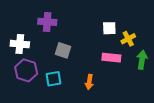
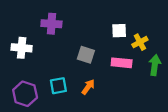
gray square: (63, 50) -> (86, 55), moved
purple hexagon: (26, 70) -> (25, 94), moved
orange arrow: (89, 82) -> (88, 87), moved, turned -152

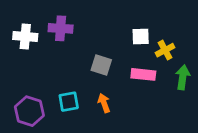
white cross: (22, 48) -> (25, 37), moved
orange arrow: (88, 87) -> (104, 103), turned -56

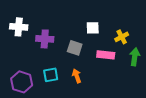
purple cross: (61, 28) -> (45, 39), moved
white square: (141, 37) -> (93, 28), moved

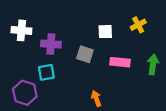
yellow cross: (122, 37) -> (138, 25), moved
cyan square: (51, 75) -> (46, 72), moved
orange arrow: (77, 76) -> (96, 98), moved

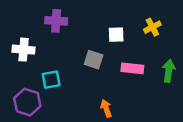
white cross: (21, 30) -> (24, 50), moved
purple cross: (51, 44) -> (56, 21), moved

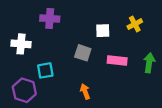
orange arrow: (106, 108) -> (85, 91), moved

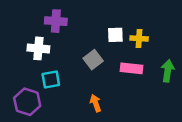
yellow cross: (135, 24) -> (139, 39), moved, turned 32
white cross: (21, 44) -> (38, 48), moved
gray square: (83, 53) -> (93, 60), turned 35

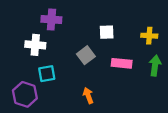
yellow cross: (139, 39) -> (149, 36), moved

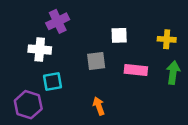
purple cross: (51, 20) -> (58, 21), turned -30
gray square: (86, 55) -> (96, 61), turned 30

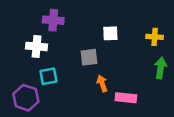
purple cross: (58, 21) -> (53, 20), turned 30
pink rectangle: (136, 70) -> (126, 98), moved
orange arrow: (99, 106) -> (102, 83), moved

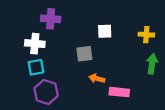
cyan square: (48, 76) -> (36, 67), moved
orange arrow: (102, 83) -> (97, 79), turned -56
purple hexagon: (26, 98) -> (46, 92), moved

